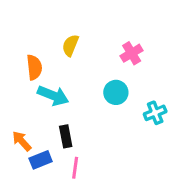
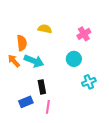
yellow semicircle: (70, 45) -> (45, 29), turned 80
cyan cross: (155, 113) -> (89, 82), moved
orange arrow: (22, 141) -> (14, 61), moved

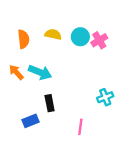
orange semicircle: (22, 43) -> (23, 39), moved
cyan circle: (74, 59) -> (80, 37), moved
pink line: (48, 107) -> (80, 127), moved

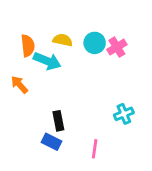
cyan arrow: (40, 72) -> (47, 61), moved
blue rectangle: (31, 121) -> (51, 142), moved, turned 49

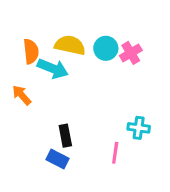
yellow semicircle: (63, 40) -> (70, 45), size x1.4
cyan cross: (124, 114) -> (139, 128), turned 30
pink line: (95, 149) -> (115, 153), moved

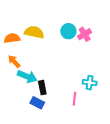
yellow semicircle: (70, 45) -> (34, 32), moved
orange semicircle: (31, 51) -> (12, 38), moved, turned -91
cyan arrow: (53, 69) -> (27, 76), moved

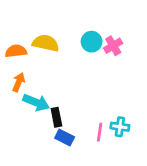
orange arrow: (14, 61) -> (19, 82), turned 64
cyan cross: (90, 83) -> (120, 127), moved
blue rectangle: (37, 103) -> (65, 138), moved

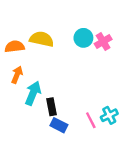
cyan arrow: (36, 102) -> (33, 93), turned -90
cyan cross: (120, 127) -> (109, 115), turned -35
pink line: (100, 132) -> (91, 120), turned -35

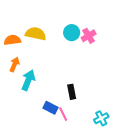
black rectangle: (51, 107) -> (72, 92), moved
cyan cross: (109, 115) -> (101, 118), moved
pink line: (91, 120) -> (63, 114), moved

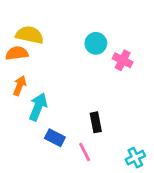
yellow semicircle: (36, 34) -> (30, 35), moved
pink cross: (89, 36) -> (123, 60), moved, turned -32
blue rectangle: (50, 108) -> (55, 138), moved

